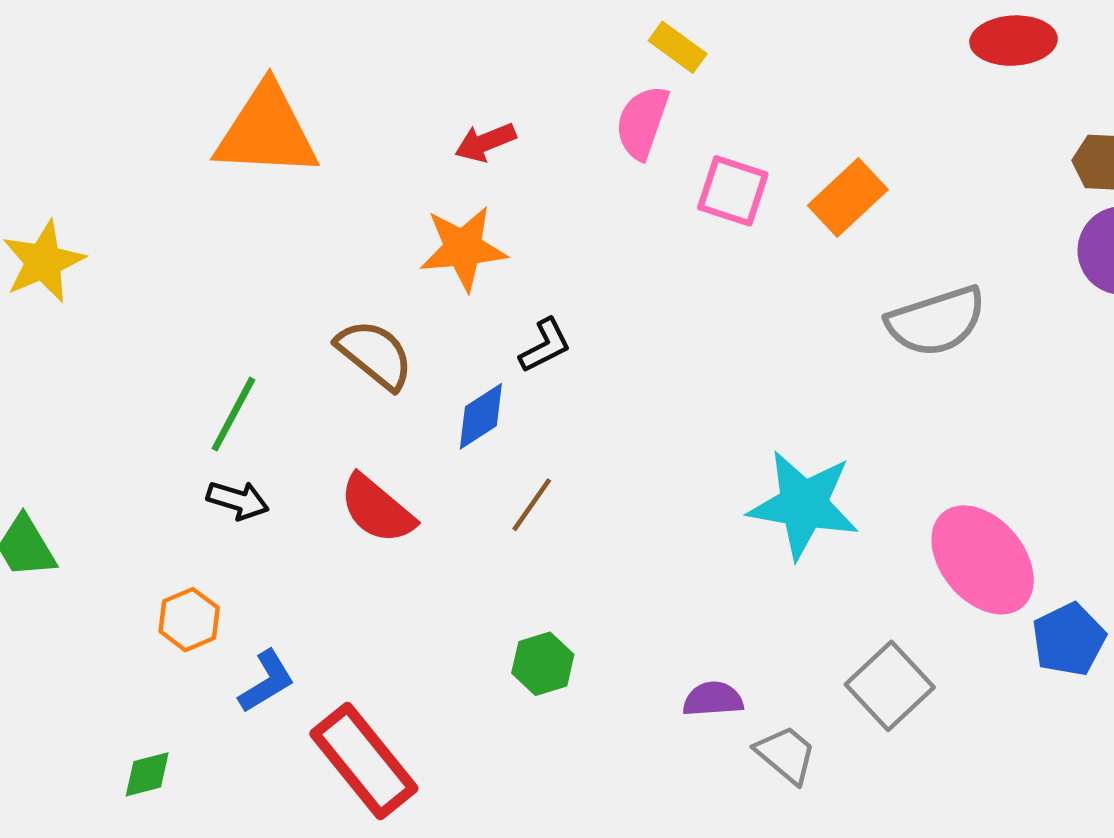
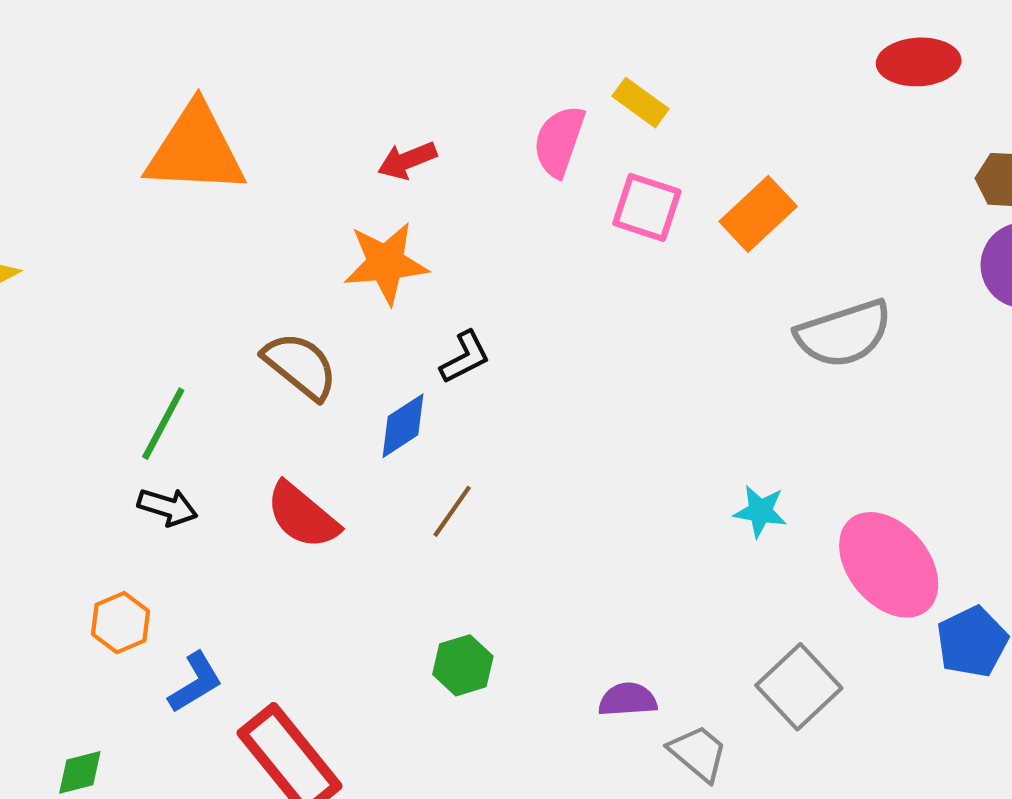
yellow rectangle: (678, 47) -> (640, 103), moved
cyan star: (804, 505) -> (760, 511), moved, size x0.5

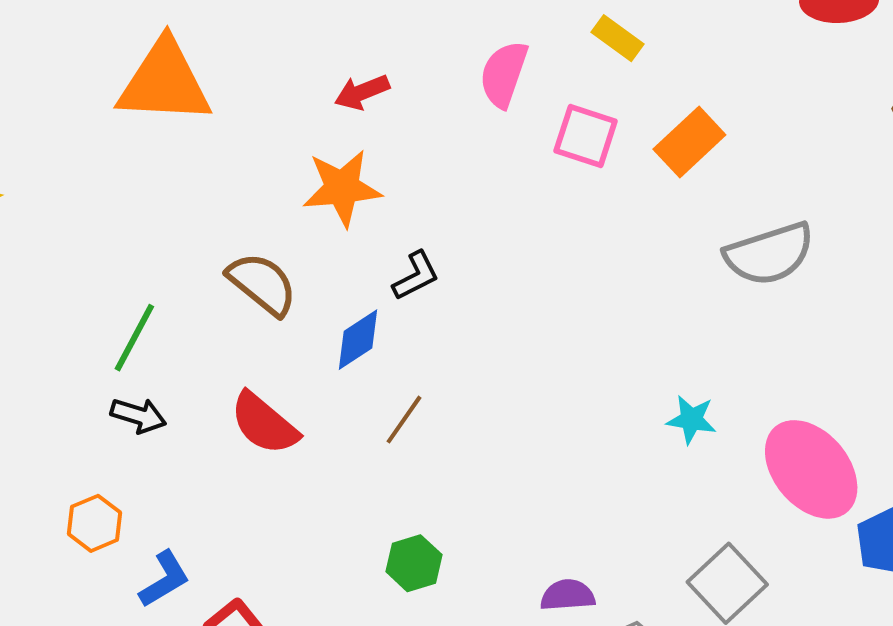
yellow rectangle: (640, 103) -> (618, 38), moved

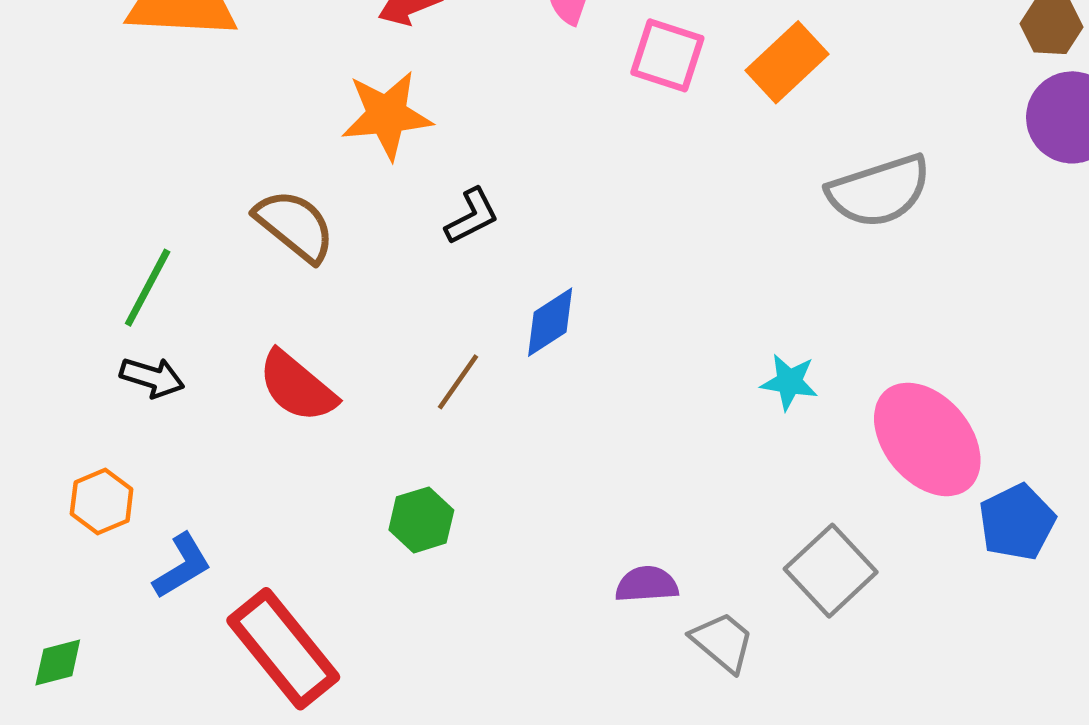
blue diamond: (358, 340) -> (550, 322), moved
green hexagon: (414, 563) -> (421, 520), moved

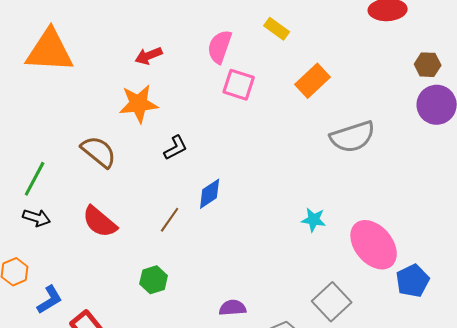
pink square: (667, 55) -> (239, 85), moved
purple semicircle: (647, 584) -> (233, 308), moved

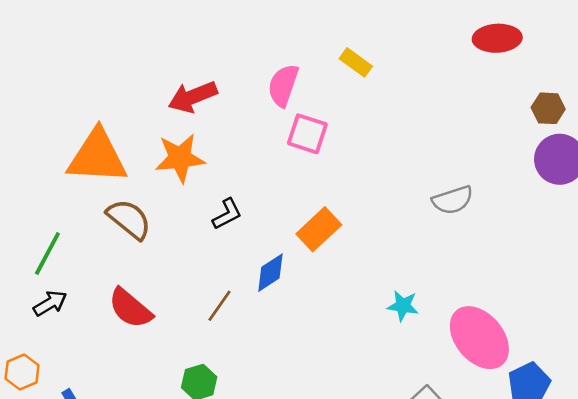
orange triangle: (50, 51) -> (97, 157), moved
red arrow: (149, 56) -> (193, 97), size x1.4
orange rectangle: (313, 81) -> (319, 229), moved
gray semicircle: (353, 137) -> (453, 200), size x0.7
black arrow: (37, 218) -> (50, 303), turned -48

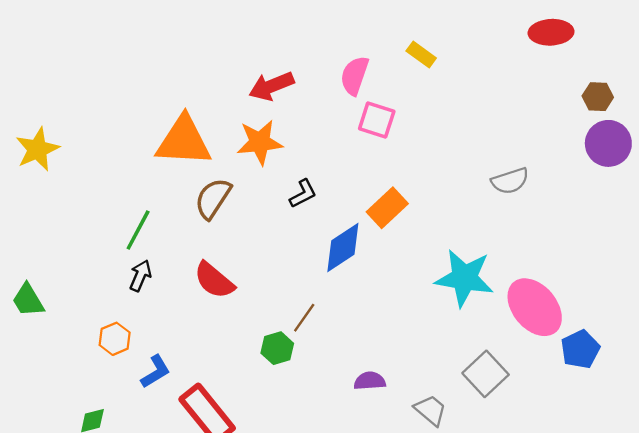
brown semicircle: (129, 219) -> (213, 198), turned -96
blue diamond: (270, 273) -> (343, 248), size x1.4
black arrow: (50, 303) -> (140, 276), turned -36
brown line: (219, 306) -> (304, 318), moved
cyan star: (403, 306) -> (464, 278), size x2.0

